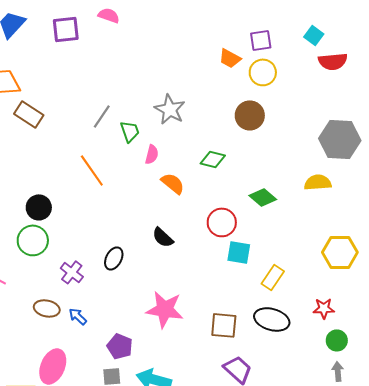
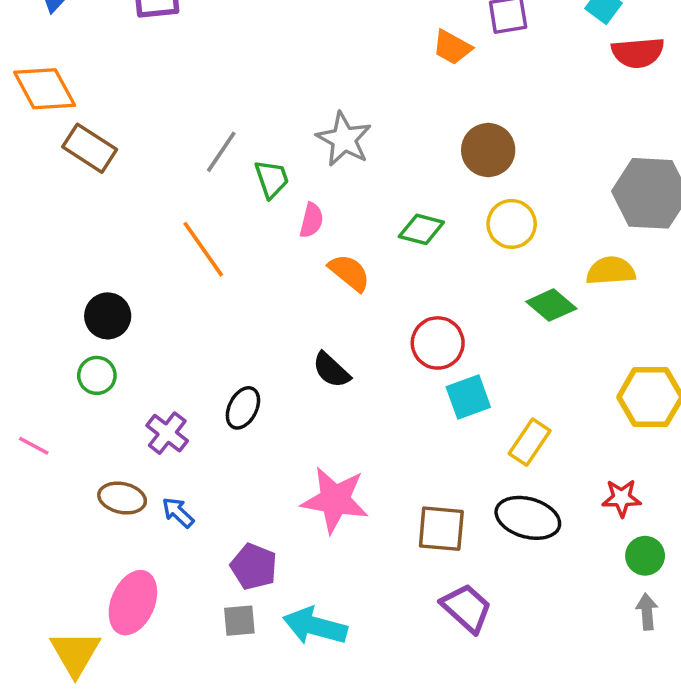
yellow circle: (263, 72) -> (512, 224), moved
green diamond: (263, 197) -> (551, 305), moved
green circle: (33, 240) -> (97, 375), size x0.7
cyan square: (239, 252) -> (468, 397), turned -30

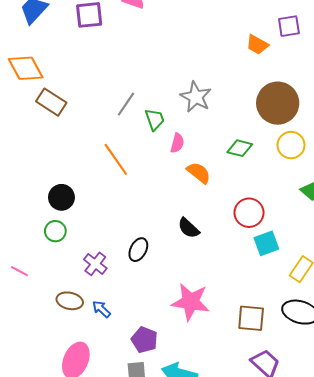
brown circle: (488, 150) -> (278, 103), size x1.4

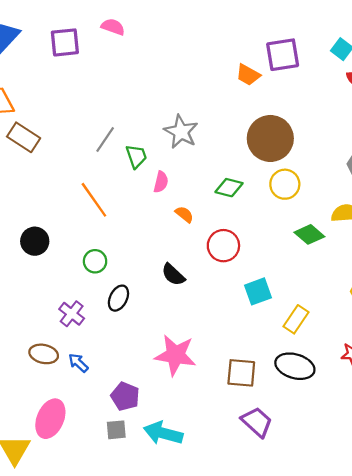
purple square: (289, 26) -> (283, 55), size x1.4
orange semicircle: (199, 173) -> (184, 214), size x0.7
red circle: (249, 213) -> (223, 246), moved
green circle: (55, 231) -> (95, 261), moved

